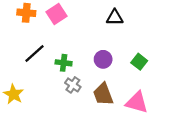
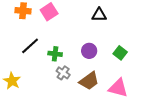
brown trapezoid: (103, 94) -> (89, 81), turned -105

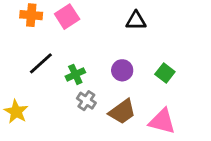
green cross: (55, 54) -> (75, 74), turned -32

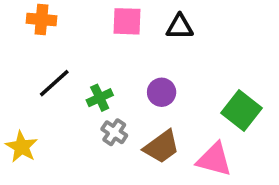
pink square: (67, 17) -> (127, 21), moved, turned 35
green square: (165, 73) -> (242, 110), moved, size x1.5

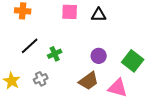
purple circle: (162, 92) -> (99, 56), moved
gray cross: (114, 132) -> (41, 79), moved, turned 32

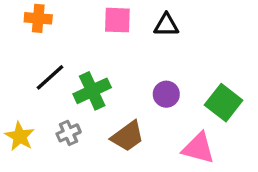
green cross: (55, 54) -> (92, 91), size x1.5
brown trapezoid: (89, 81) -> (128, 136), moved

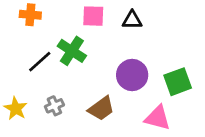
green cross: (92, 91) -> (72, 51), moved, turned -32
purple circle: (166, 94) -> (132, 75), size x1.5
green square: (224, 103) -> (178, 82), turned 32

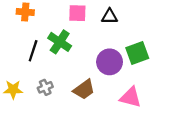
black line: (40, 62) -> (33, 51), turned -30
green square: (178, 82) -> (137, 53), moved
yellow star: (16, 108) -> (13, 90), turned -30

